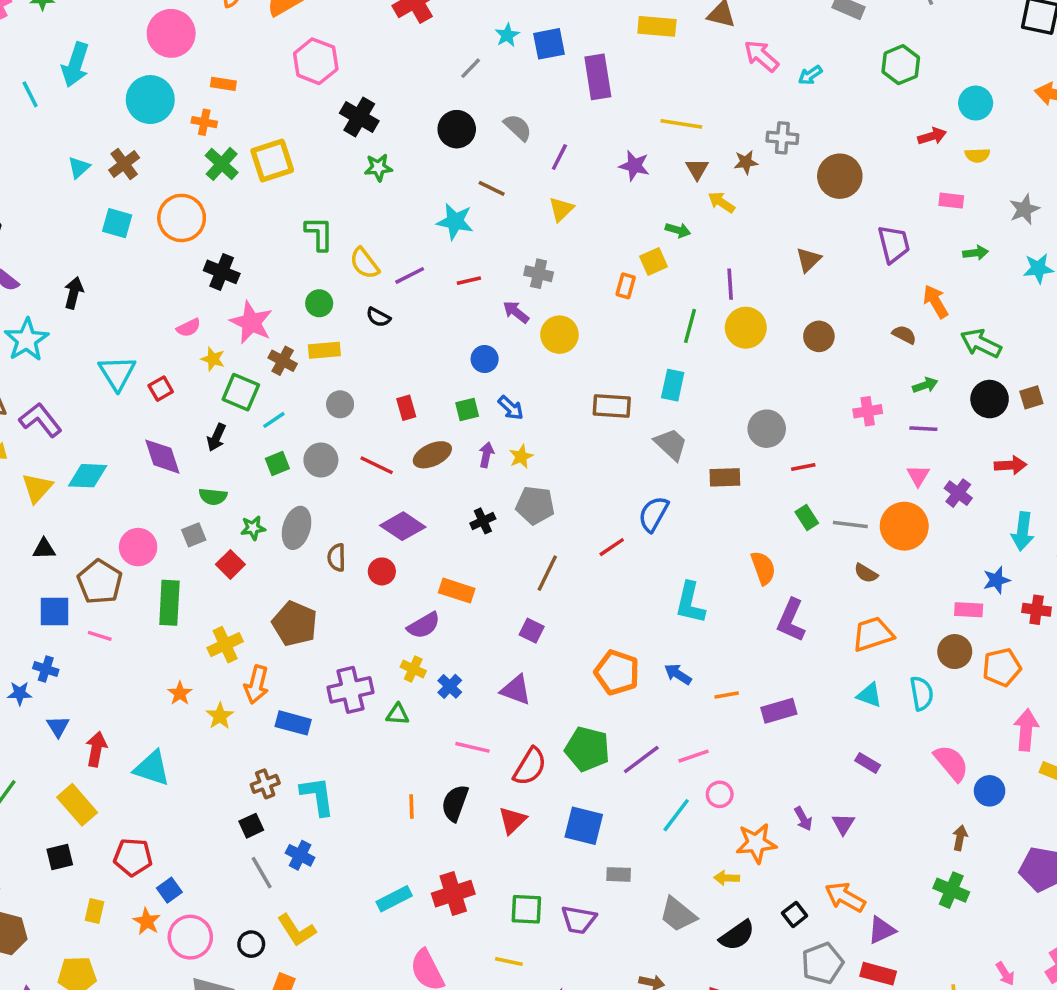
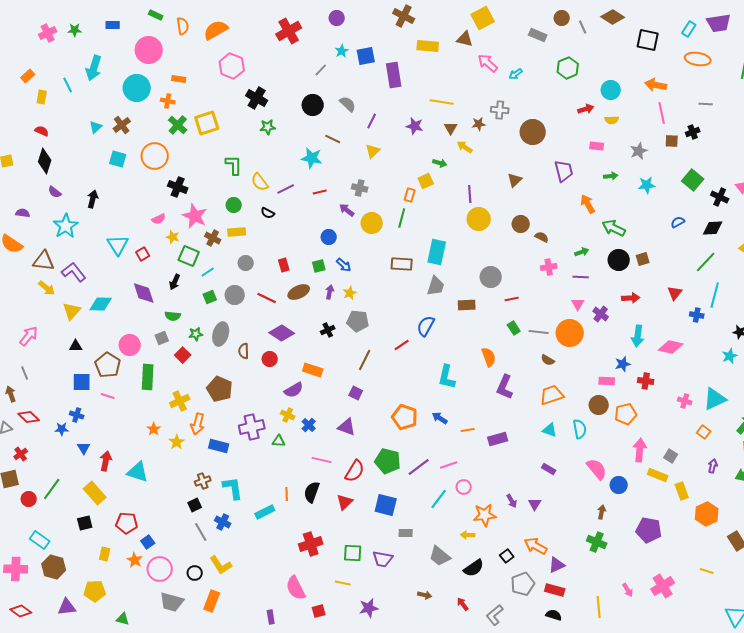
green line: (690, 326) -> (402, 218), moved
brown semicircle: (904, 335) -> (542, 237), moved
cyan rectangle: (673, 385) -> (437, 252), size x1.4
gray trapezoid: (671, 444) -> (436, 286), turned 65
cyan rectangle: (394, 899) -> (265, 512), moved

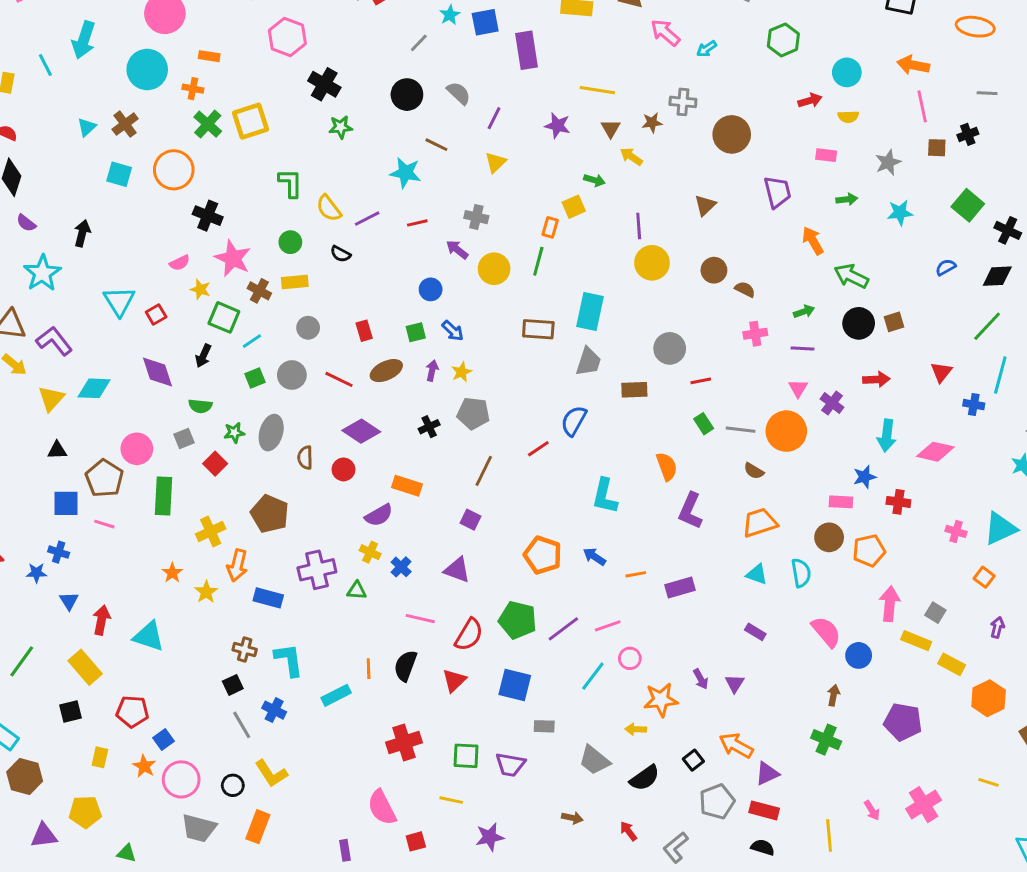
brown cross: (203, 481) -> (245, 650), turned 35
yellow rectangle: (682, 491) -> (952, 664), turned -42

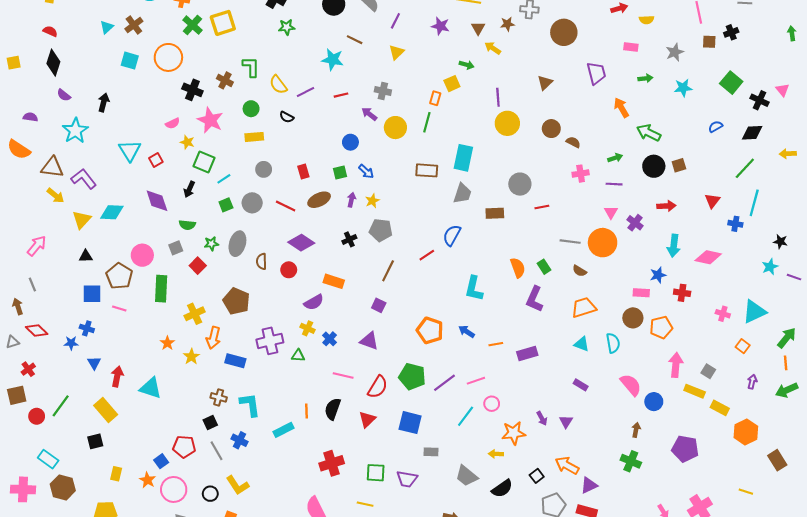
brown cross: (259, 291) -> (225, 80), moved
green rectangle: (704, 424) -> (544, 267), moved
red pentagon: (132, 712) -> (184, 447), moved

